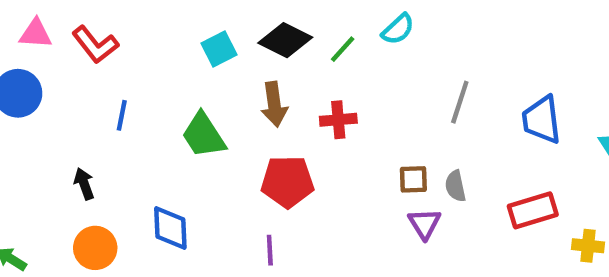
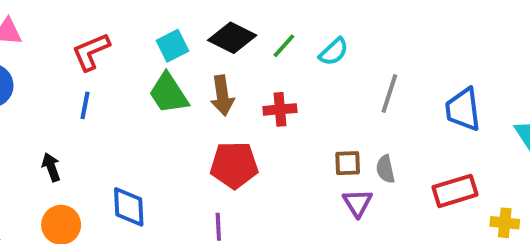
cyan semicircle: (398, 29) -> (334, 52), moved
red L-shape: (95, 45) -> (91, 52), moved, turned 105
green trapezoid: (204, 135) -> (169, 93), moved

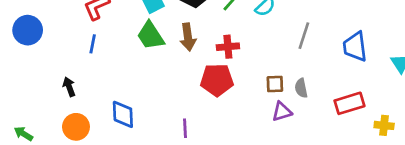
red pentagon: (234, 165) -> (217, 80), moved
purple triangle: (358, 203) -> (282, 112), turned 45

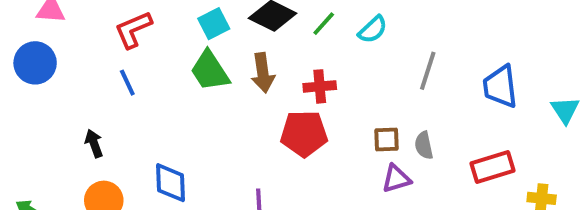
blue line: (93, 44) -> (127, 83), turned -36

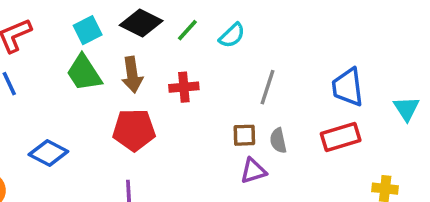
gray line: (428, 71) -> (268, 87), moved
red pentagon: (304, 134) -> (134, 130), moved
red rectangle: (493, 167) -> (341, 137), moved
blue diamond: (171, 183) -> (48, 153), moved, turned -60

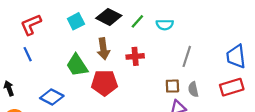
cyan semicircle: (232, 35) -> (165, 25), turned 42
green trapezoid: (84, 73) -> (77, 65), moved

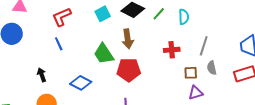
cyan semicircle: (165, 25) -> (184, 17), turned -91
red cross: (135, 56) -> (172, 50), moved
gray semicircle: (193, 89) -> (212, 68), moved

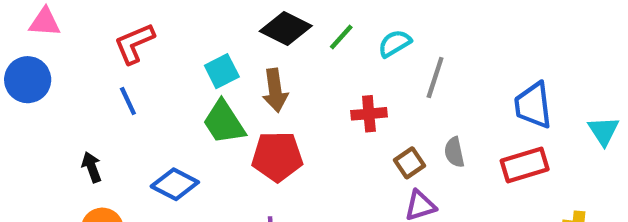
cyan square: (103, 14) -> (222, 71), moved
cyan semicircle: (184, 17) -> (395, 43), turned -119
gray line: (204, 46) -> (435, 78), moved
brown square: (191, 73) -> (409, 163), turned -32

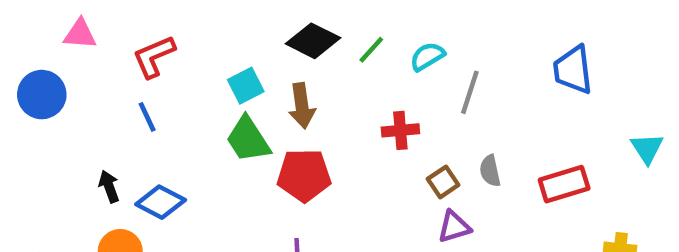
pink triangle: (45, 22) -> (80, 34), moved
blue trapezoid: (533, 105) -> (573, 70), moved
blue diamond: (175, 184) -> (161, 202), moved

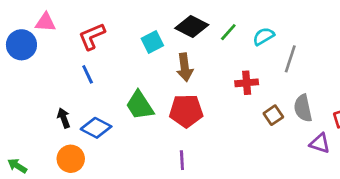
cyan square: (246, 86) -> (152, 42), moved
blue circle: (42, 95) -> (21, 45), moved
green trapezoid: (248, 139) -> (140, 105), moved
gray semicircle: (490, 171) -> (303, 108), size x1.4
purple triangle: (454, 227) -> (320, 143), moved, turned 35

